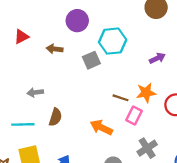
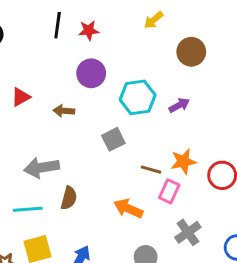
purple arrow: (157, 58) -> (179, 105), moved
gray square: (91, 60) -> (113, 139), moved
gray arrow: (35, 92) -> (42, 168), size x1.6

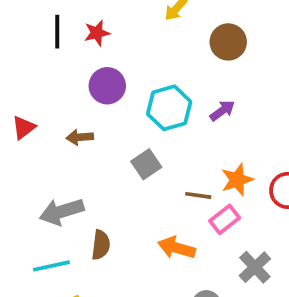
pink rectangle: (169, 191) -> (225, 219), turned 35

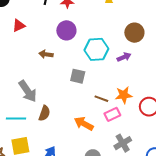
brown circle: (228, 42) -> (134, 33), moved
red triangle: (24, 127) -> (19, 26), moved
gray square: (146, 164) -> (78, 76), turned 35
gray arrow: (62, 212) -> (28, 91), turned -120

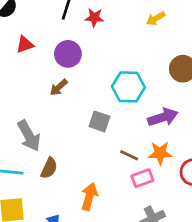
purple circle: (66, 30) -> (68, 54), moved
brown arrow: (46, 54) -> (59, 87), turned -56
purple arrow: (124, 57) -> (163, 117), moved, size x1.5
orange arrow: (84, 124) -> (89, 197), moved, turned 72

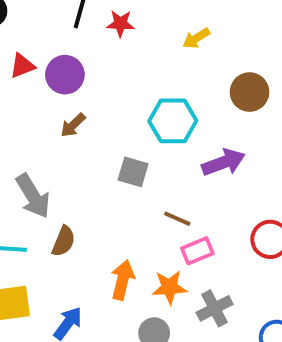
yellow arrow: (156, 19) -> (196, 38), moved
purple circle: (68, 54) -> (65, 75), moved
orange star: (160, 153) -> (169, 287), moved

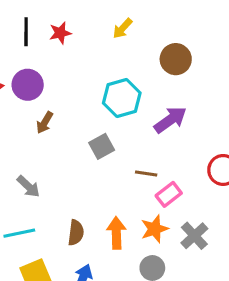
gray square: (133, 172) -> (102, 146), turned -30
gray arrow: (33, 196) -> (28, 186), size x0.7
brown semicircle: (64, 241) -> (76, 233), moved

